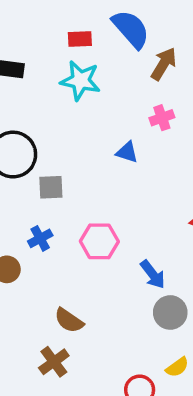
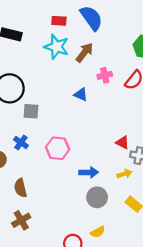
brown arrow: (164, 64) -> (85, 52), moved
blue cross: (40, 238) -> (21, 143), turned -32
blue arrow: (153, 274) -> (89, 172), turned -60
brown semicircle: (69, 321) -> (20, 188), moved, turned 36

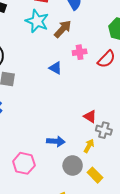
pink hexagon: (58, 148) -> (24, 163), moved
yellow arrow: (124, 174) -> (89, 146), turned -48
gray circle: (97, 197) -> (73, 165), moved

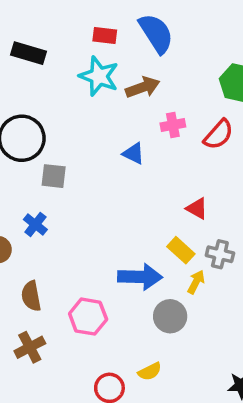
brown arrow: (63, 29) -> (143, 87), turned 30
red triangle: (90, 116) -> (197, 208), moved
blue arrow: (56, 141) -> (140, 277), size x1.4
yellow rectangle: (95, 175) -> (181, 250), moved

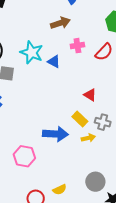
cyan star: (99, 76) -> (32, 53), moved
yellow arrow: (196, 282) -> (88, 138), turned 48
gray circle: (170, 316) -> (95, 182), moved

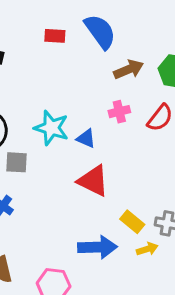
brown arrow: (60, 23) -> (129, 69), moved
red triangle: (90, 95) -> (93, 181), moved, size x1.6

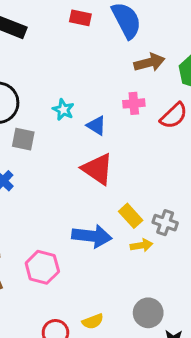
cyan star: (51, 128) -> (63, 110), size x0.6

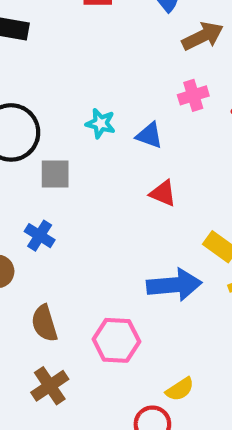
red triangle: (98, 169) -> (163, 193), size x0.6
yellow semicircle: (93, 321) -> (180, 389), moved

